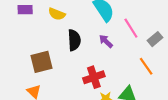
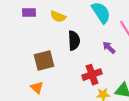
purple arrow: (106, 41) -> (109, 48), moved

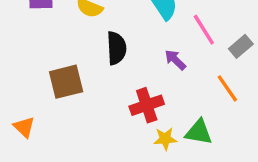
orange triangle: (37, 88) -> (24, 127), moved

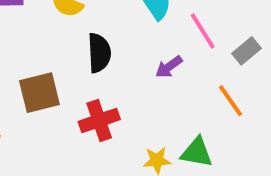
purple arrow: (175, 60) -> (169, 67), turned -80
red cross: (147, 105) -> (99, 121), moved

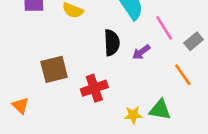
black semicircle: (99, 53) -> (112, 43), moved

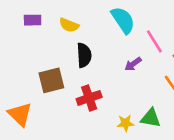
black semicircle: (112, 43) -> (84, 55), moved
orange triangle: (21, 106) -> (20, 114), size x1.5

